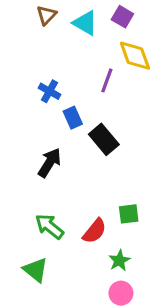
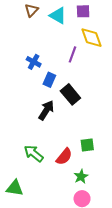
purple square: (122, 17) -> (83, 11), turned -32
blue rectangle: (73, 118) -> (49, 80), turned 48
black arrow: (49, 163) -> (46, 110), moved
green triangle: (36, 270) -> (15, 188), moved, turned -30

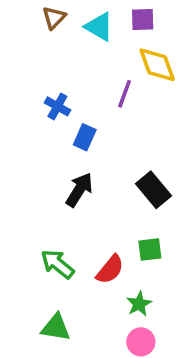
black rectangle: (70, 94) -> (153, 190), moved
green triangle: (15, 188) -> (56, 327), moved

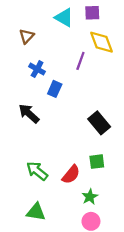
brown triangle: (54, 18) -> (27, 36), moved
black arrow: (79, 190) -> (29, 114), moved, turned -80

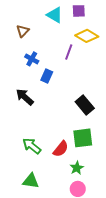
yellow diamond: (102, 42) -> (87, 36), turned -40
green square: (97, 162) -> (83, 138), size x1.5

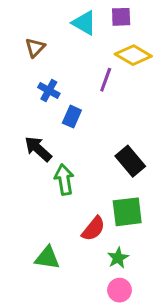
green arrow: (32, 146) -> (64, 180), moved, turned 42
green triangle: (31, 181) -> (47, 258), moved

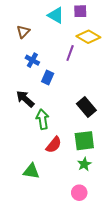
red semicircle: (93, 229) -> (54, 145), moved
green star: (118, 258) -> (84, 164), moved

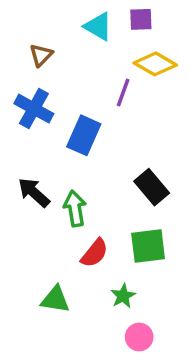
blue cross: (32, 60) -> (34, 109), moved, size x1.5
blue rectangle: (48, 77) -> (84, 135), size x1.5
black arrow: (25, 99) -> (34, 192), moved
green star: (84, 164) -> (123, 296), moved

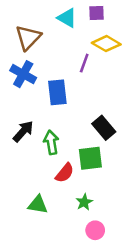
brown triangle: (41, 55) -> (28, 37), size x1.6
blue rectangle: (84, 135) -> (57, 92), turned -30
black arrow: (34, 192) -> (23, 131), turned 90
green square: (148, 246) -> (90, 158), moved

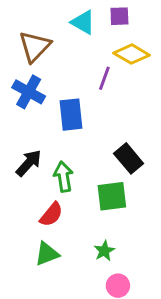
red semicircle: (65, 173) -> (51, 214), moved
green triangle: (38, 205) -> (47, 254), turned -30

